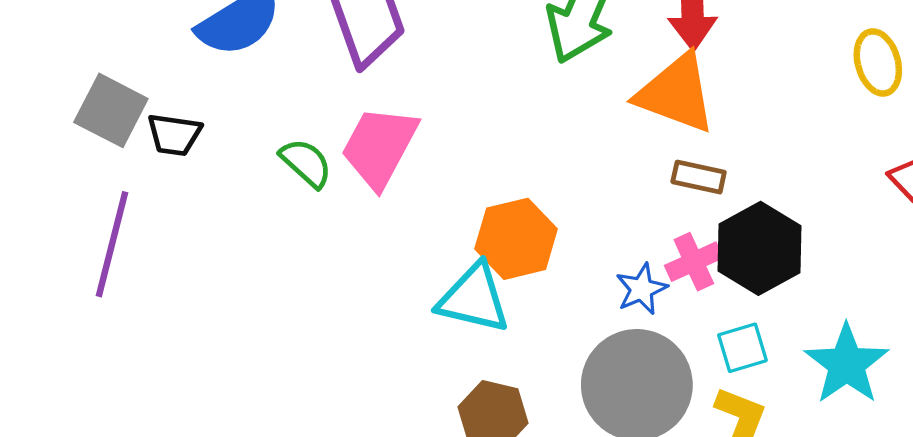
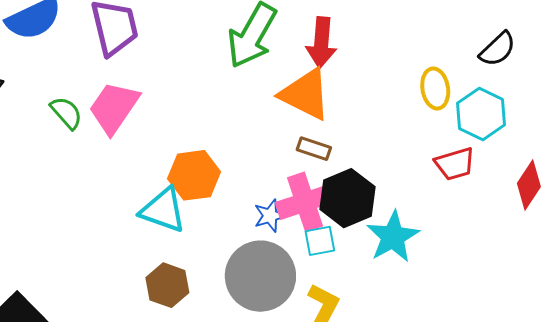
pink cross: (694, 262) -> (305, 202), size x1.6
cyan square: (742, 348) -> (320, 241), moved
cyan star: (847, 364) -> (393, 237), moved

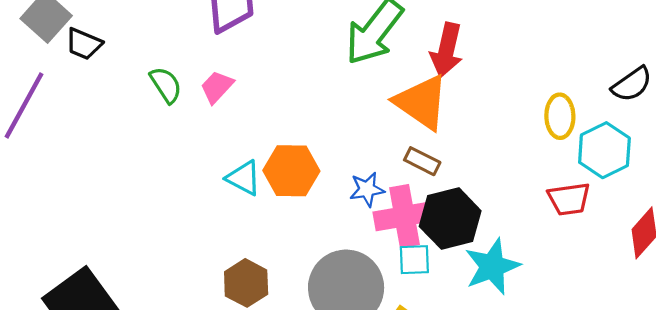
pink trapezoid: (114, 108) -> (217, 87), size x0.6
cyan triangle: (163, 210) -> (244, 178), moved, size x0.7
blue star: (270, 216) -> (367, 189), moved

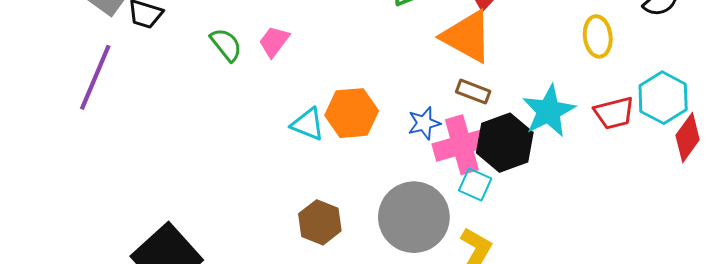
cyan hexagon: (604, 150) -> (663, 98), moved
cyan square: (414, 260) -> (475, 185), turned 32
cyan star: (492, 266) -> (549, 111), moved

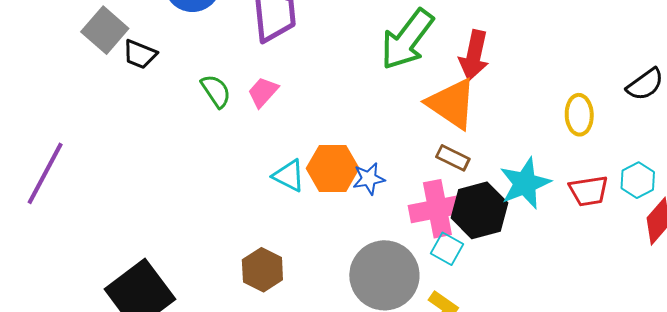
purple line: (95, 77) -> (45, 173), moved
cyan hexagon: (663, 98) -> (638, 180), size x0.7
blue star: (424, 123) -> (369, 179), moved
brown hexagon: (320, 222) -> (262, 270), moved

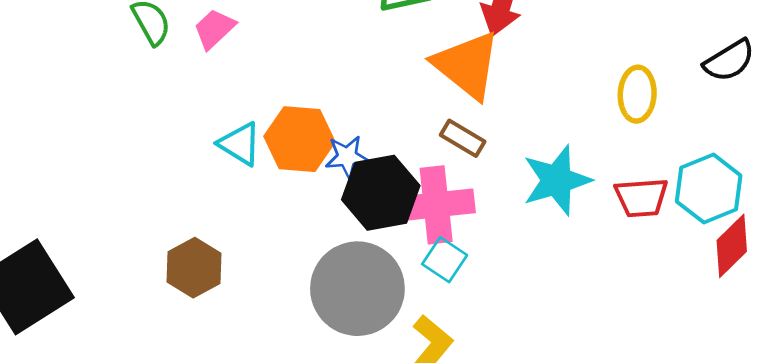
cyan hexagon: (638, 180) -> (709, 188), size x1.4
black hexagon: (479, 210) -> (381, 193), moved

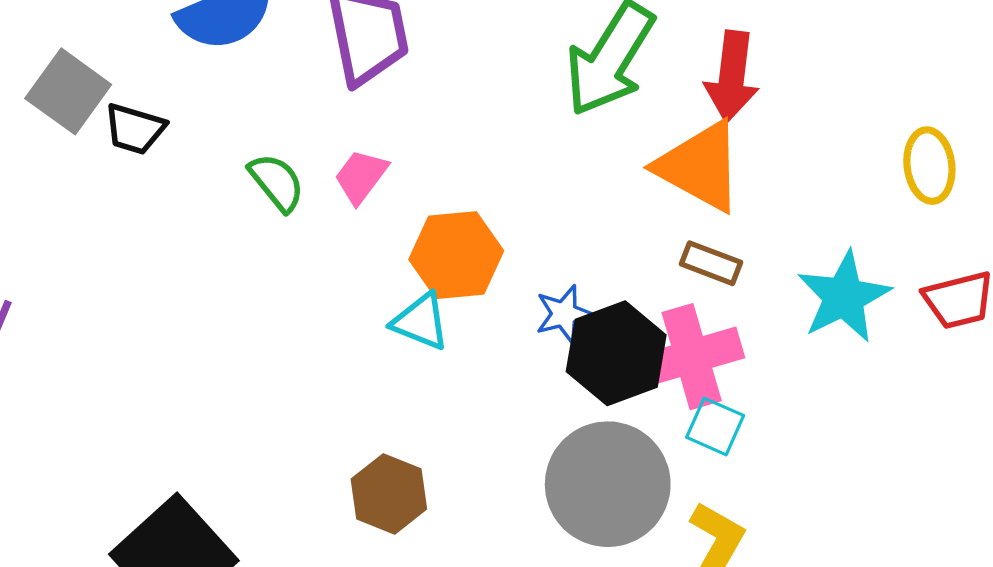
orange hexagon: (300, 139) -> (456, 255), moved

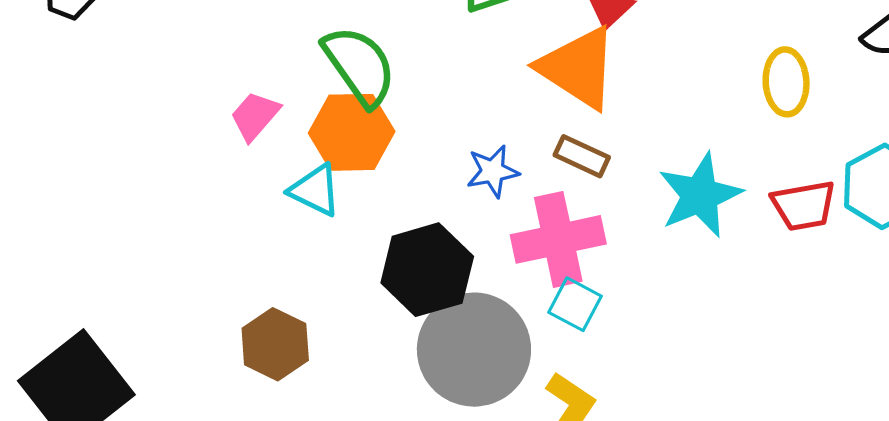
pink trapezoid: (361, 177) -> (255, 116), moved
green semicircle: (277, 182) -> (359, 66), moved, size x1.5
blue star: (564, 314) -> (493, 171), moved
black hexagon: (616, 353) -> (427, 270), moved

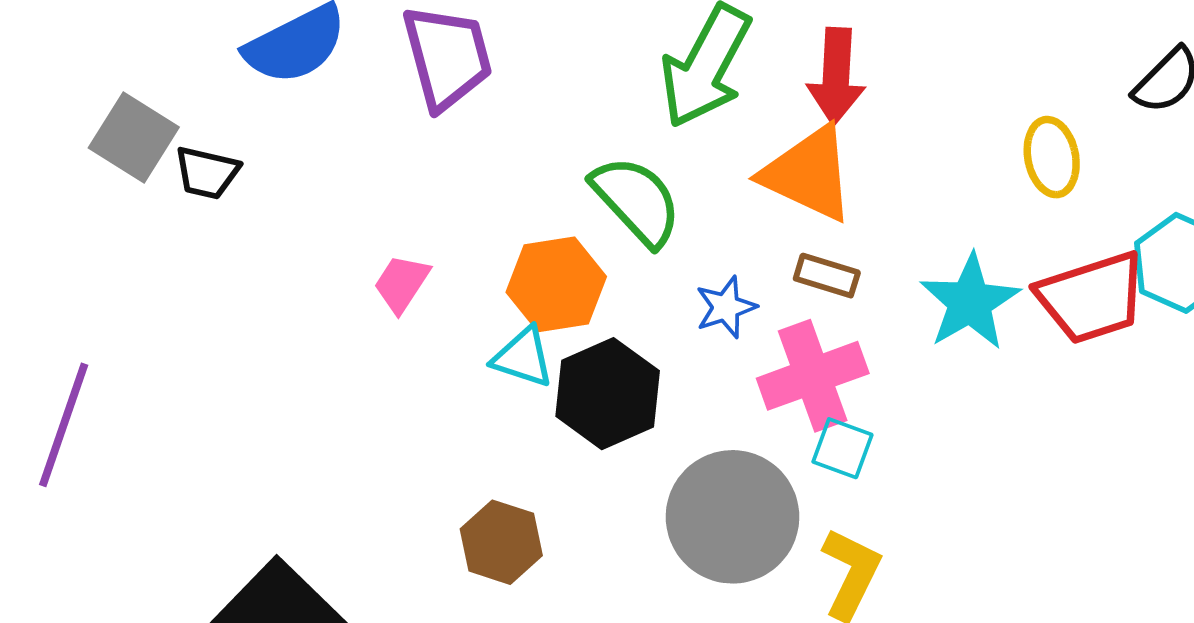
green semicircle: (359, 66) -> (636, 201), moved
pink trapezoid: (255, 116) -> (402, 284), moved
red trapezoid: (804, 206) -> (1092, 298), size x1.5
black hexagon: (427, 270) -> (608, 394), moved

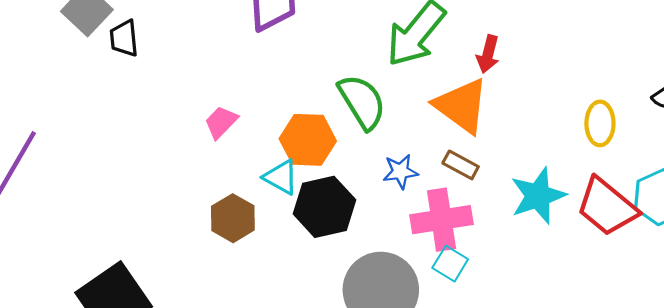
red arrow: (836, 76) -> (488, 54), size x0.7
black trapezoid: (207, 173) -> (124, 38), turned 60
red trapezoid: (1092, 298) -> (607, 207), turned 46
brown hexagon: (501, 542) -> (233, 218), moved

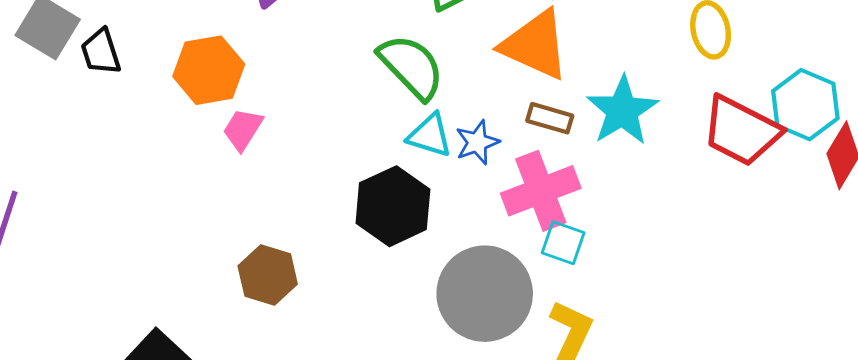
orange hexagon: (308, 140) -> (209, 70), moved
cyan triangle: (281, 177) -> (430, 135), moved
cyan star: (538, 196) -> (622, 111), moved
brown hexagon: (233, 218) -> (268, 275), moved

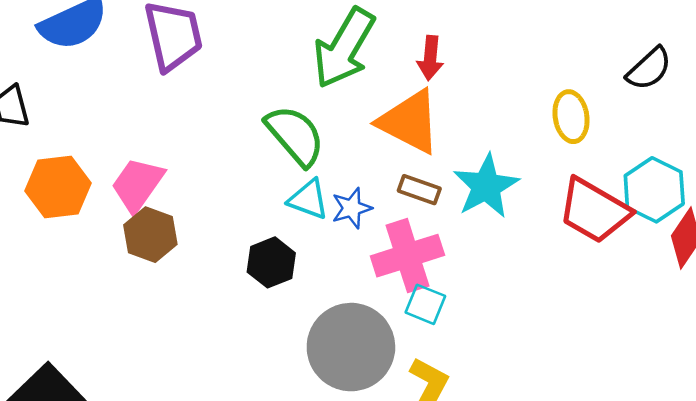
orange hexagon: (209, 70) -> (58, 187), moved
pink trapezoid: (243, 129) -> (137, 185), size x1.4
black hexagon: (393, 206) -> (271, 262), size x0.7
brown hexagon: (268, 275) -> (150, 235), moved

